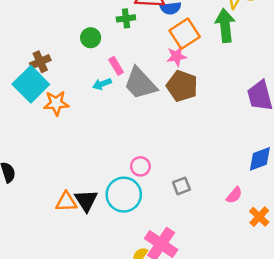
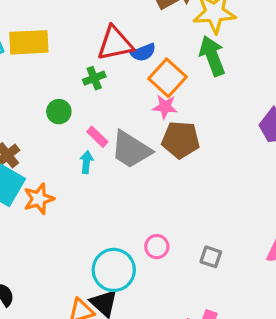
pink star: (177, 56) -> (165, 107), turned 30
cyan arrow: (102, 84) -> (86, 162), turned 132
gray square: (181, 186) -> (211, 257), turned -36
cyan circle: (124, 195) -> (114, 270), moved

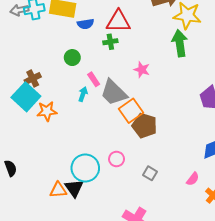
blue semicircle: (143, 52) -> (86, 24), moved
green cross: (94, 78) -> (110, 42), moved
orange square: (167, 78) -> (131, 111), moved
brown pentagon: (181, 140) -> (145, 126), moved

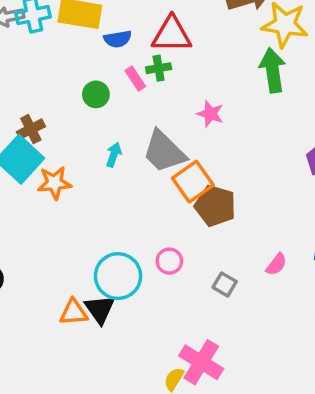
pink rectangle: (94, 79) -> (135, 78), moved
pink semicircle: (193, 179) -> (276, 264), moved

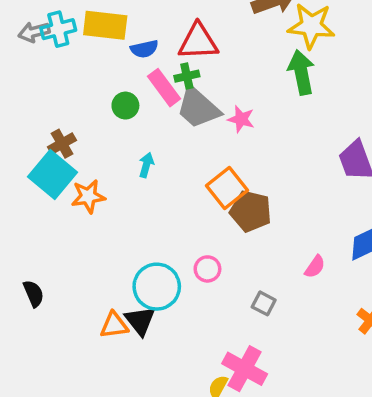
pink rectangle: (135, 78) -> (164, 88), size x1.5
gray trapezoid: (164, 152) -> (198, 108), moved
gray square: (225, 284) -> (264, 303), moved

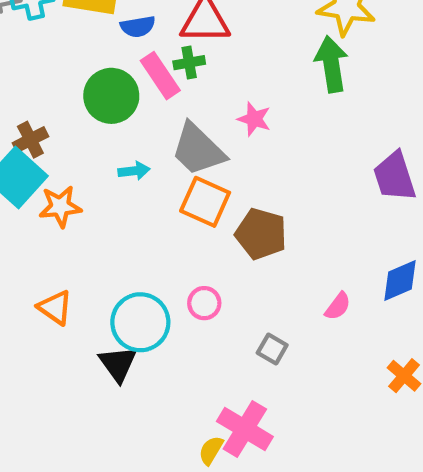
green circle: (125, 106) -> (111, 96), size x1.6
gray trapezoid: (198, 108) -> (198, 150), moved
cyan arrow: (146, 165) -> (134, 171), turned 65
orange square: (227, 188) -> (205, 202), moved, turned -30
orange triangle: (114, 325) -> (55, 308), moved, turned 40

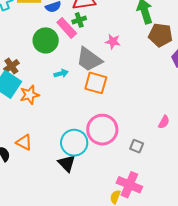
brown pentagon: (261, 234) -> (161, 35), moved
pink circle: (204, 303) -> (102, 130), size x2.0
orange triangle: (55, 308) -> (24, 142), moved

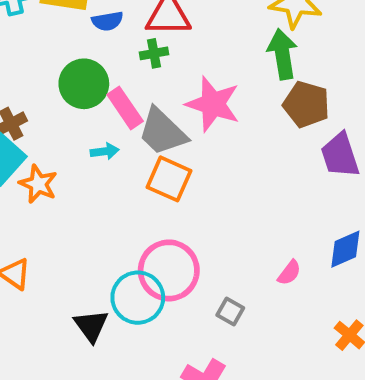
pink rectangle: (67, 28) -> (125, 108), moved
pink star: (113, 42) -> (213, 104), size x1.8
orange star: (30, 95) -> (38, 184), turned 30
cyan circle: (74, 143) -> (138, 298), moved

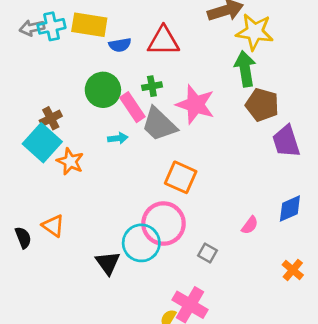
green cross: (154, 53) -> (152, 86), moved
orange square: (169, 179) -> (181, 177), moved

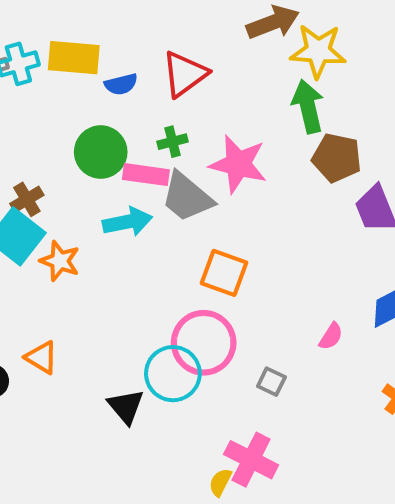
red triangle: (163, 41) -> (185, 74), turned -32
pink rectangle: (132, 107) -> (146, 175), turned -44
cyan arrow: (118, 138) -> (127, 222), size x1.6

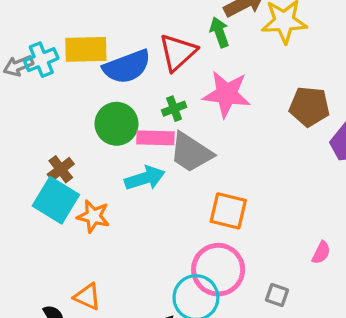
blue semicircle: (121, 84) -> (127, 67), size x1.8
green arrow: (308, 106) -> (219, 32), moved, size x0.7
pink star: (238, 164) -> (227, 94), moved

